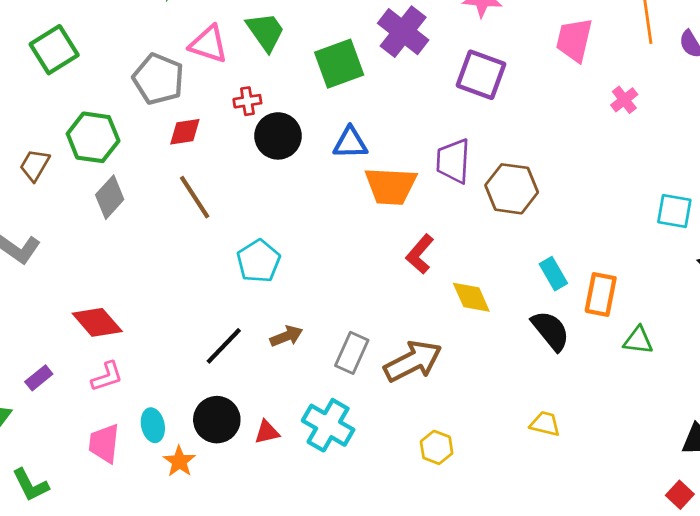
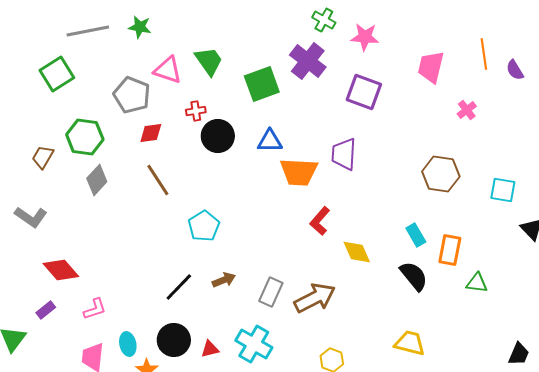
brown hexagon: (512, 189) -> (441, 174), moved
red diamond: (97, 322) -> (61, 270), moved
yellow trapezoid: (545, 424) -> (410, 343), size x1.4

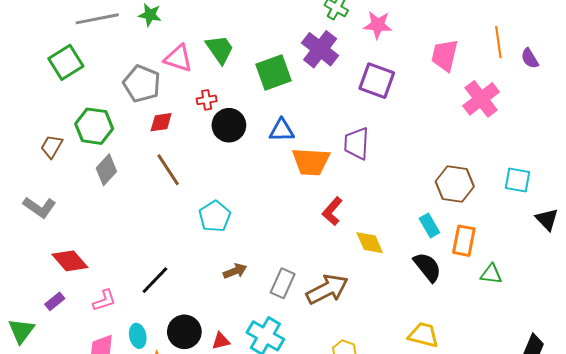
pink cross: (467, 110) -> (481, 99), size x1.8
brown hexagon: (441, 174) -> (455, 184), moved
black line: (179, 287) -> (155, 280), moved

